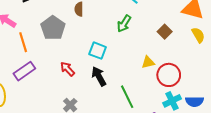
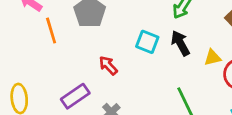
purple rectangle: (24, 71) -> (75, 96), moved
black arrow: (99, 76) -> (180, 43), moved

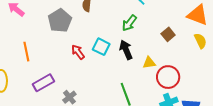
orange line: (51, 30) -> (26, 52), moved
red arrow: (108, 65) -> (78, 52), moved

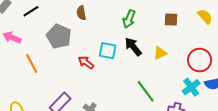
brown square: (168, 34) -> (171, 19), turned -32
orange line: (26, 52) -> (32, 63), moved
red circle: (168, 77) -> (200, 60), moved

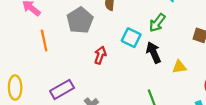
cyan square: (108, 51) -> (131, 38), moved
red arrow: (86, 63) -> (100, 55), turned 56

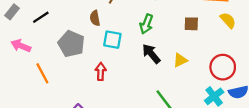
cyan square: (131, 38) -> (112, 40), moved

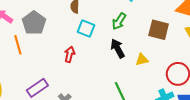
brown square: (191, 24) -> (159, 30), size x1.5
gray pentagon: (71, 44) -> (34, 23), moved

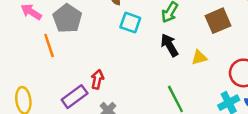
brown square: (159, 30) -> (218, 21), turned -35
red arrow: (70, 54) -> (97, 79), moved

